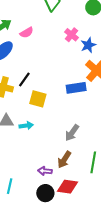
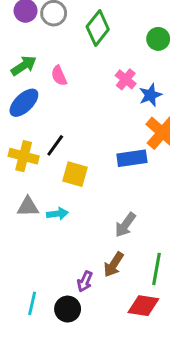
pink semicircle: (27, 33) -> (59, 76), turned 96
purple arrow: (45, 171) -> (85, 281), turned -72
red diamond: (68, 187) -> (143, 306), moved
black circle: (45, 193) -> (68, 309), moved

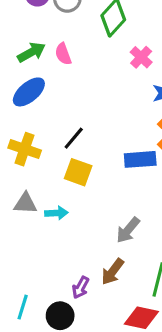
pink semicircle: (59, 76) -> (63, 54), moved
pink cross: (126, 79) -> (141, 57), moved
black line: (55, 145) -> (74, 138), moved

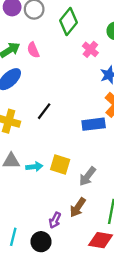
yellow square: (78, 172) -> (60, 165), moved

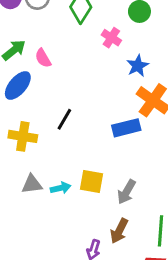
pink semicircle: (33, 50) -> (43, 58), moved

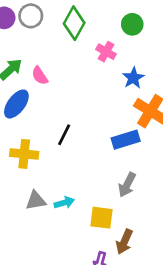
yellow square: (92, 181) -> (102, 218), moved
gray arrow: (126, 192) -> (127, 185), moved

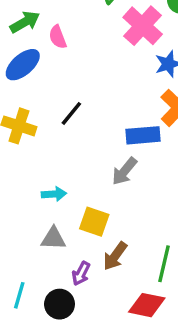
pink cross: (106, 52) -> (143, 26), size x1.6
gray arrow: (127, 185) -> (124, 171), moved
gray triangle: (36, 201) -> (53, 239), moved

